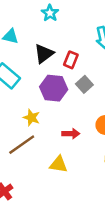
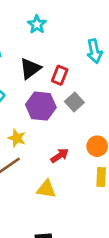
red arrow: (71, 134) -> (60, 156), turned -35

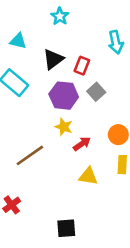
yellow star: (17, 138) -> (64, 127), moved
yellow triangle: (46, 189) -> (88, 176), moved

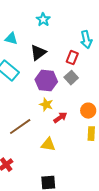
red rectangle: (82, 66) -> (72, 58), moved
yellow triangle: (88, 176) -> (48, 145), moved

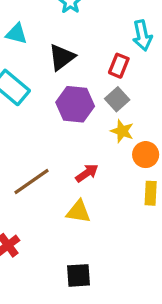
yellow star: (46, 105) -> (122, 131), moved
red arrow: (60, 118) -> (87, 173), moved

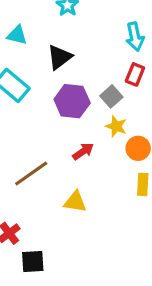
red rectangle: (119, 66) -> (135, 74), moved
red arrow: (87, 173) -> (83, 151), moved
black square: (78, 275) -> (33, 262), moved

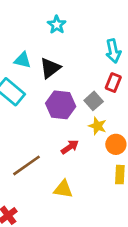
cyan triangle: (17, 35) -> (23, 60), moved

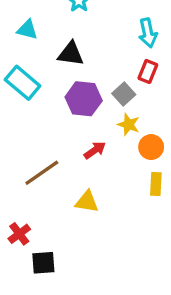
cyan triangle: (23, 60) -> (27, 30), moved
black triangle: (50, 68) -> (71, 54), turned 45

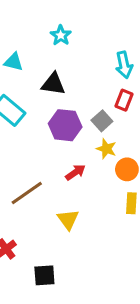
yellow triangle: (87, 202) -> (68, 219), turned 45
black square: (43, 263) -> (44, 275), moved

